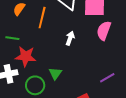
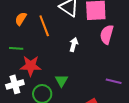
orange line: (42, 18) -> (44, 26), turned -30
purple line: (107, 78) -> (114, 81), turned 49

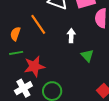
orange semicircle: (21, 19) -> (15, 34), moved
green triangle: (61, 81) -> (87, 56), moved

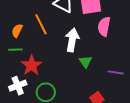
white arrow: (71, 36) -> (72, 40), size x1.6
red star: (34, 66) -> (31, 65), turned -30

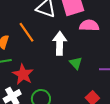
pink semicircle: (104, 27) -> (89, 26), turned 90

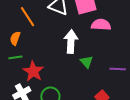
orange line: (27, 32) -> (28, 17), moved

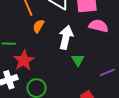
orange semicircle: (15, 38) -> (38, 26), moved
purple line: (118, 69) -> (107, 72), turned -35

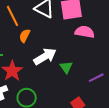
white arrow: (66, 37) -> (45, 56), moved, turned 50

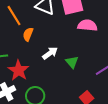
white arrow: (45, 56) -> (50, 53), size x0.7

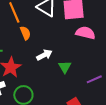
orange semicircle: (28, 34) -> (25, 33), turned 128

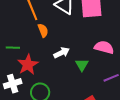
pink semicircle: (85, 33) -> (104, 47), moved

